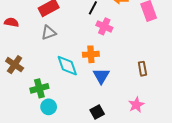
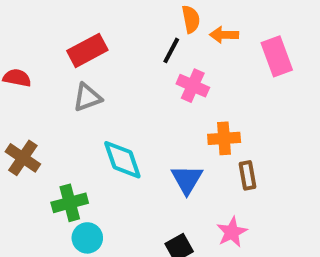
orange cross: (91, 54) -> (224, 138), moved
brown rectangle: (142, 69) -> (247, 175), moved
pink star: (136, 105) -> (232, 232), moved

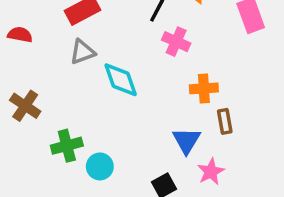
cyan diamond: (122, 160) -> (121, 80), moved
blue triangle: (187, 179) -> (187, 140), moved
cyan circle: (87, 238) -> (100, 166), moved

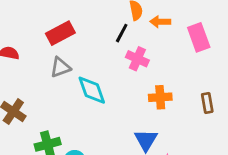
brown rectangle: (225, 121) -> (207, 103), moved

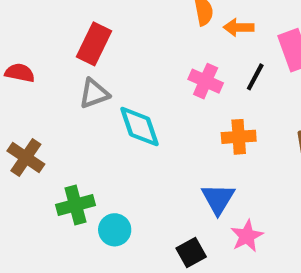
red rectangle: (60, 33) -> (94, 44), turned -36
black line: (122, 33) -> (255, 77), moved

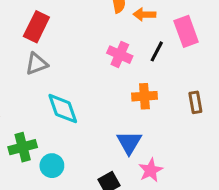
cyan diamond: (139, 127) -> (63, 109), moved

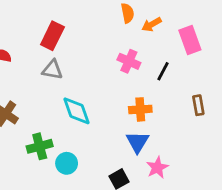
orange arrow: (144, 14) -> (152, 24), turned -30
black line: (157, 51) -> (163, 71), moved
gray triangle: (36, 64) -> (52, 70), turned 30
orange cross: (144, 96) -> (140, 109), moved

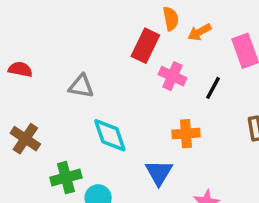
red rectangle: (52, 36) -> (145, 46), moved
blue triangle: (137, 142) -> (159, 172), moved

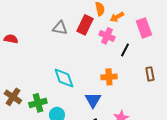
pink cross: (172, 76) -> (107, 36), moved
gray triangle: (81, 86) -> (60, 28), moved
brown cross: (25, 139) -> (13, 97), moved

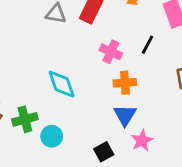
pink cross: (107, 36) -> (111, 52), moved
blue triangle: (93, 100) -> (125, 115), moved

